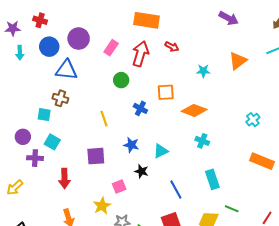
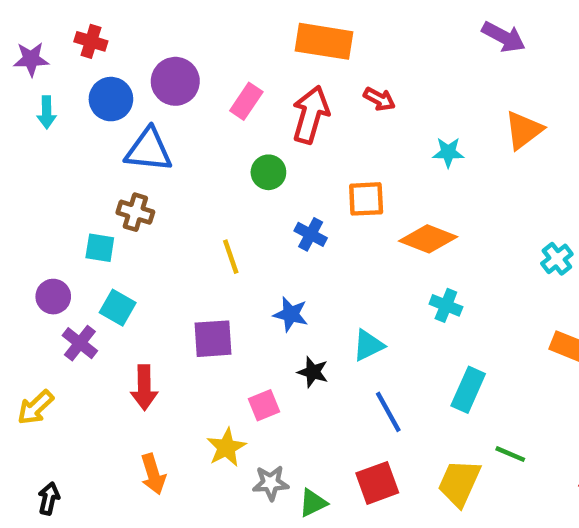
cyan triangle: (161, 151) -> (368, 345), moved
purple cross: (35, 158) -> (80, 343), turned 35
cyan rectangle: (212, 179) -> (468, 390), turned 42

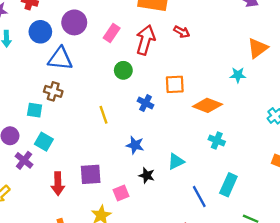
cyan star: (448, 152) -> (238, 75), moved
purple square: (213, 339) -> (91, 174), moved
blue line: (388, 412) -> (199, 197), moved

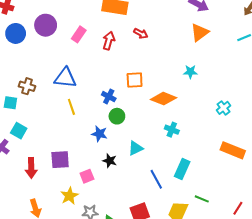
red arrow: (146, 40) -> (109, 41), size x0.7
orange triangle: (258, 48) -> (200, 32), moved
blue triangle: (60, 59) -> (65, 78), moved
green circle: (123, 70) -> (117, 116), moved

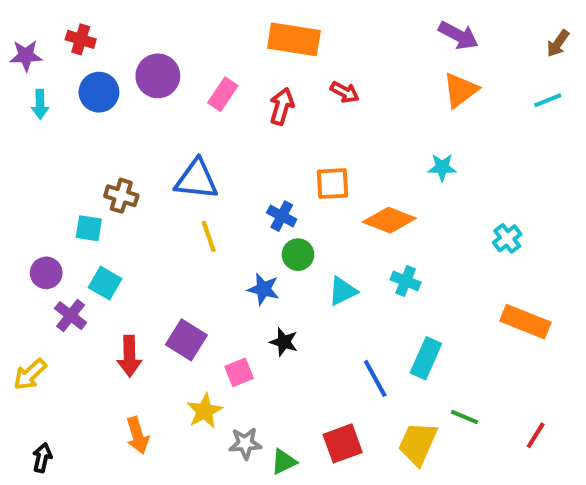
cyan triangle: (136, 148) -> (343, 291), moved
purple square: (60, 160) -> (186, 340), turned 36

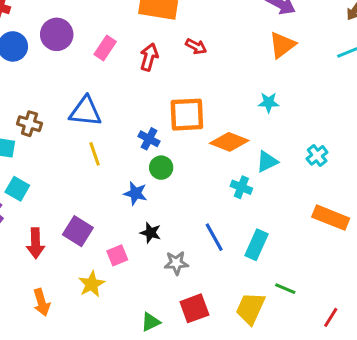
orange square: (332, 184) -> (187, 115), size x1.4
cyan triangle: (343, 291) -> (267, 162), moved
blue line: (375, 378) -> (214, 237), moved
red line: (536, 435) -> (331, 317), moved
gray star: (245, 443) -> (176, 263), moved

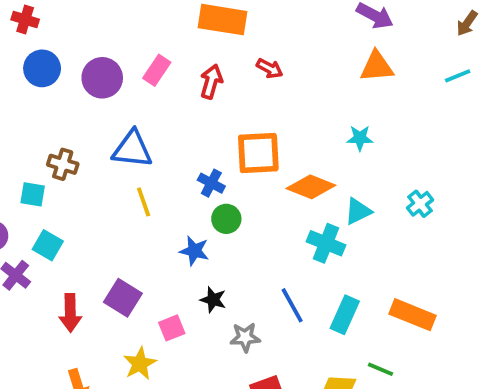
purple circle: (57, 34) -> (102, 78), moved
orange triangle: (282, 45) -> (377, 67), turned 32
cyan cross: (241, 187) -> (326, 243), size x1.4
orange rectangle: (331, 218) -> (412, 315), moved

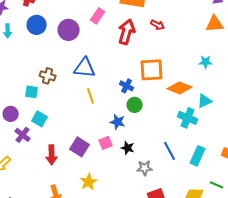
pink rectangle: (157, 70) -> (98, 16), moved
red arrow: (211, 82) -> (127, 32), size x1.4
pink square: (172, 328) -> (106, 143), moved

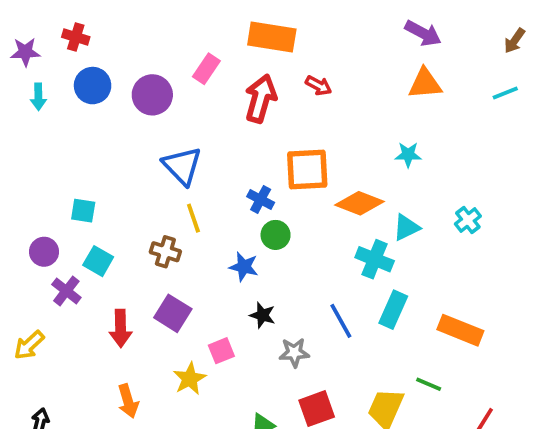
blue triangle: (85, 68) -> (182, 166), turned 40
brown cross: (48, 76) -> (165, 252), moved
pink square: (106, 143) -> (221, 351), moved
cyan rectangle: (198, 156) -> (393, 310), moved

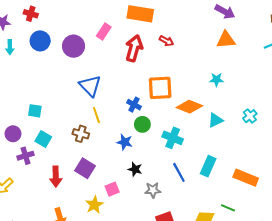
cyan cross: (375, 259) -> (173, 138), moved
purple cross: (66, 291) -> (26, 156), turned 35

